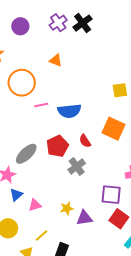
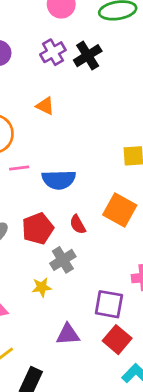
yellow star: (67, 208) -> (42, 287), moved

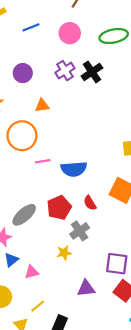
orange triangle: (45, 106) -> (42, 106), moved, turned -32

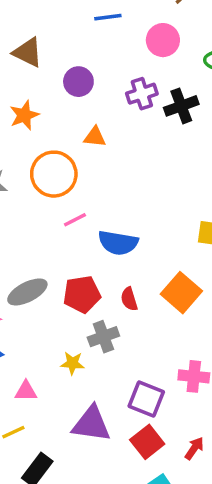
pink line: (43, 161) -> (75, 220), turned -32
pink triangle: (32, 272) -> (26, 391), moved
purple triangle: (86, 288) -> (91, 424), size x1.4

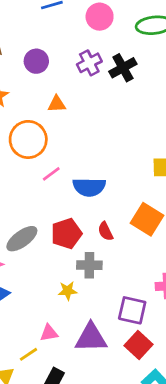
gray cross: (103, 337) -> (89, 265), turned 30
pink triangle: (26, 391) -> (49, 333), moved

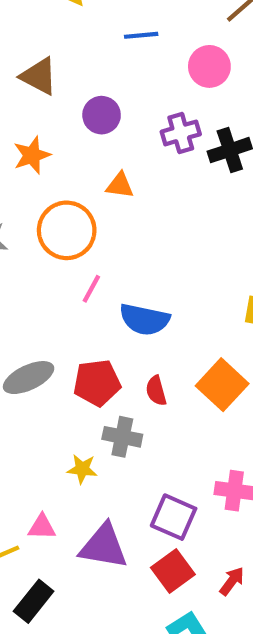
pink line: (51, 174) -> (91, 289), turned -36

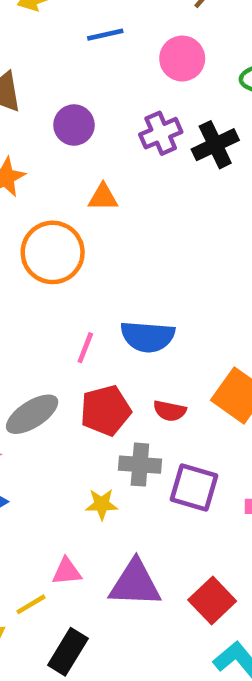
pink line: (91, 289) -> (85, 348), moved
red semicircle: (156, 391) -> (170, 411), turned -56
purple square: (174, 517) -> (194, 487), moved

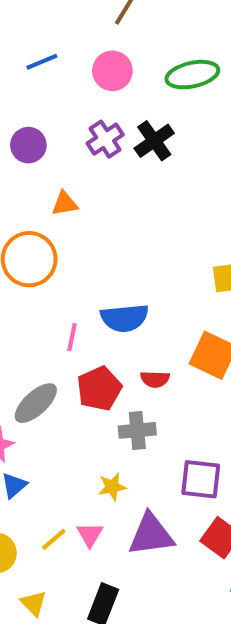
purple square: (194, 487) -> (201, 479), moved
yellow star: (102, 504) -> (112, 487), moved
pink triangle: (67, 572) -> (90, 535), turned -44
yellow line: (31, 604) -> (54, 539), moved

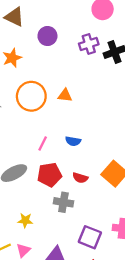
orange triangle: (65, 204) -> (65, 95), moved
blue semicircle: (125, 318) -> (73, 141), size x0.6
yellow star: (112, 487) -> (25, 220), moved

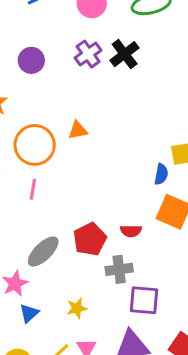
blue semicircle: (73, 141) -> (161, 174), moved, turned -72
pink line: (43, 144) -> (33, 189), moved
purple square: (90, 237) -> (144, 300), moved

